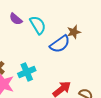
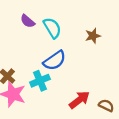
blue semicircle: (60, 44) -> (55, 60), moved

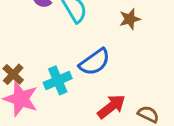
blue semicircle: (55, 60) -> (95, 62), moved

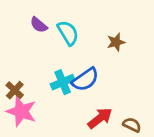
cyan cross: (58, 80) -> (63, 82), moved

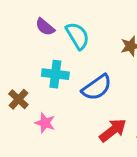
cyan cross: (63, 82) -> (55, 74), moved, turned 30
pink star: (21, 111) -> (45, 123), moved, size x0.6

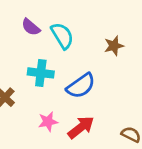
pink star: (45, 123) -> (48, 122), moved, turned -30
red arrow: (113, 130) -> (81, 127), moved

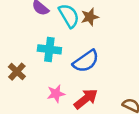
brown star: (114, 46) -> (90, 17), moved

